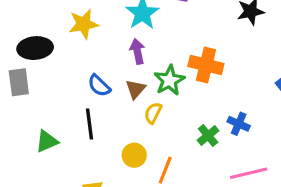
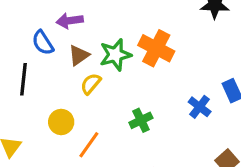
purple arrow: (137, 51) -> (70, 21), moved, turned -100
blue cross: (239, 124) -> (200, 107), moved

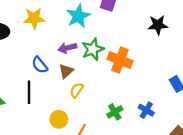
purple arrow: (70, 21) -> (67, 48), moved
green star: (115, 55) -> (93, 49), moved
blue cross: (200, 107) -> (146, 110), moved

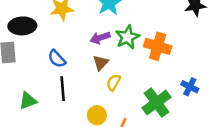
blue semicircle: (40, 65) -> (57, 59), moved
blue cross: (146, 110) -> (190, 87), moved
green cross: (115, 112) -> (156, 103), size x1.6

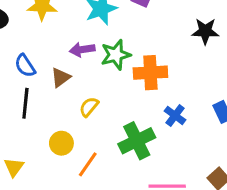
orange cross: (158, 46) -> (150, 73), turned -30
brown triangle: (101, 63) -> (61, 77), moved
blue cross: (190, 87) -> (175, 115), moved

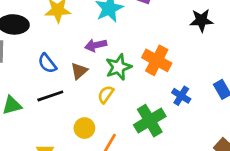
green star: (116, 55) -> (118, 67), moved
orange cross: (150, 73) -> (157, 60), turned 36
black line: (25, 103) -> (50, 96), turned 70

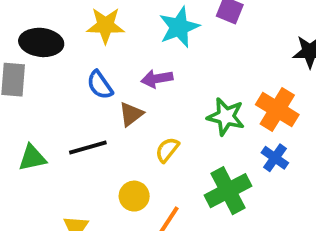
orange cross: (157, 60) -> (277, 110), moved
blue semicircle: (47, 63) -> (100, 85), moved
green star: (118, 67) -> (226, 117), moved, turned 30

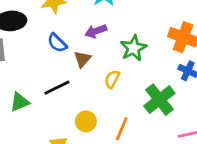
green star: (226, 117) -> (133, 48), moved, turned -30
yellow circle: (134, 196) -> (86, 121), moved

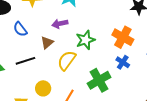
blue semicircle: (57, 43) -> (20, 29), moved
yellow semicircle: (112, 79) -> (67, 60), size x1.5

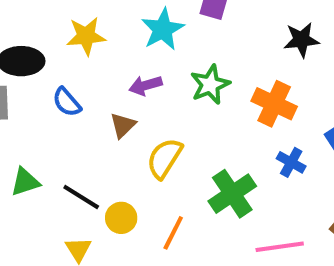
green star: (85, 40) -> (210, 85), moved
black line: (25, 61) -> (81, 197), moved, turned 54
blue cross: (123, 62) -> (291, 162), moved

